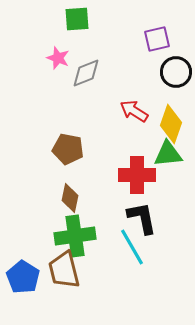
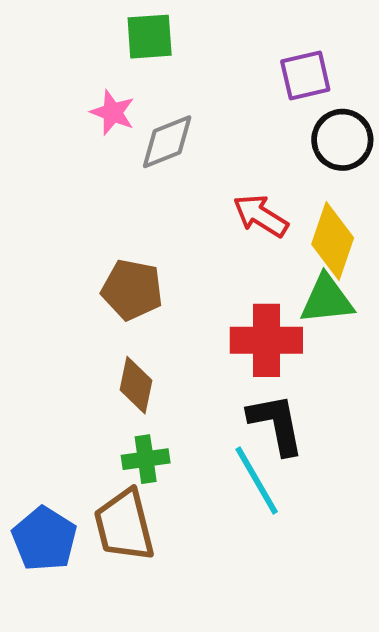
green cross: (75, 236) -> (146, 459), size x0.6

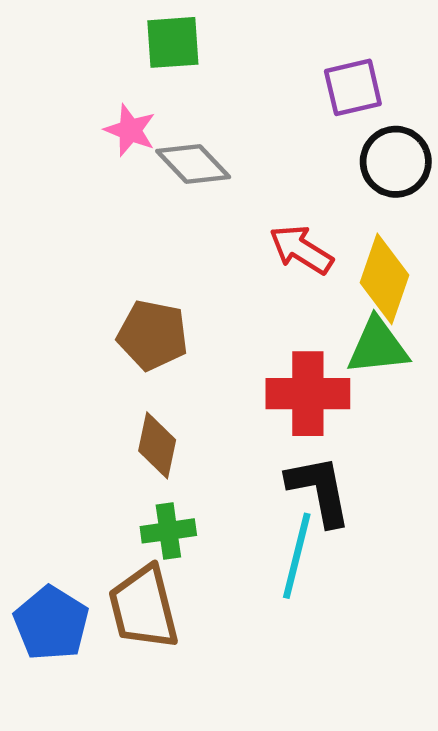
gray diamond: (167, 142) -> (193, 164), turned 68
cyan line: (257, 481) -> (297, 556), turned 44

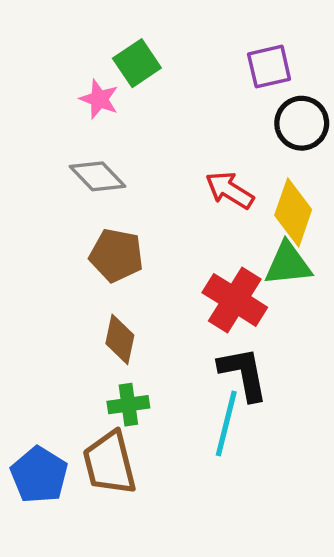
green square: (173, 42) -> (137, 63), moved, turned -30
gray diamond: (193, 164) -> (97, 176), moved
red cross: (308, 394) -> (235, 300), turned 32

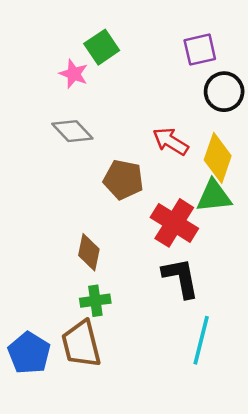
brown pentagon: (116, 255) -> (123, 180), moved
cyan line: (226, 424) -> (201, 340), moved

